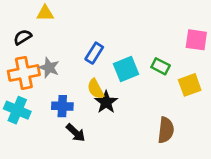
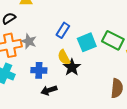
green rectangle: (161, 66) -> (113, 40), size x1.5
black arrow: (76, 133) -> (49, 90), turned 119

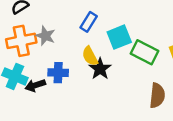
green rectangle: (113, 40) -> (145, 52), moved
black arrow: (49, 90) -> (35, 85), moved

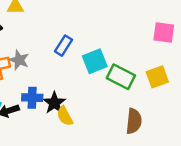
yellow semicircle: (90, 56) -> (65, 116), moved
black star: (100, 69) -> (54, 103), moved

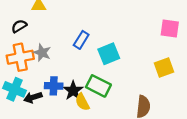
green rectangle: (121, 77) -> (98, 86), moved

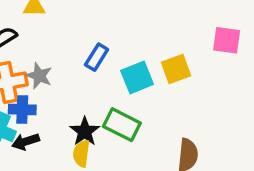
yellow square: (164, 68) -> (176, 69), moved
blue cross: (54, 86) -> (22, 110), moved
yellow semicircle: (82, 102) -> (81, 153), moved, turned 36

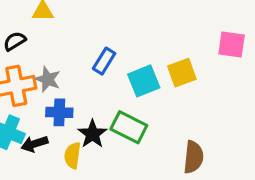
blue cross: (22, 110) -> (59, 112), moved
yellow semicircle: (81, 153) -> (73, 155), moved

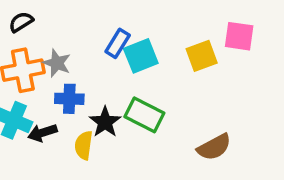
pink square: (232, 44) -> (239, 36), moved
cyan square: (144, 81) -> (141, 56), moved
brown semicircle: (193, 157) -> (214, 147), turned 56

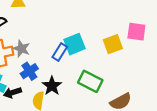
blue rectangle: (118, 43) -> (60, 52), moved
blue cross: (69, 99) -> (29, 71), turned -36
green rectangle: (144, 115) -> (90, 81), moved

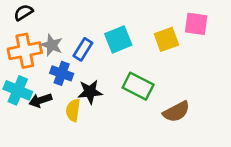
blue rectangle: (60, 52) -> (83, 49), moved
blue cross: (29, 71) -> (62, 73), turned -36
black star: (52, 86) -> (90, 92), turned 30

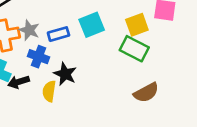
blue rectangle: (83, 49) -> (58, 34), turned 42
green rectangle: (138, 86) -> (134, 49), moved
black star: (90, 92) -> (65, 74), turned 30

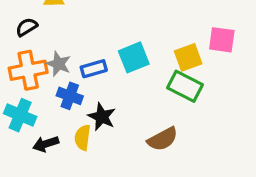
black arrow: (19, 82) -> (46, 144), moved
brown semicircle: (146, 93) -> (163, 139), moved

